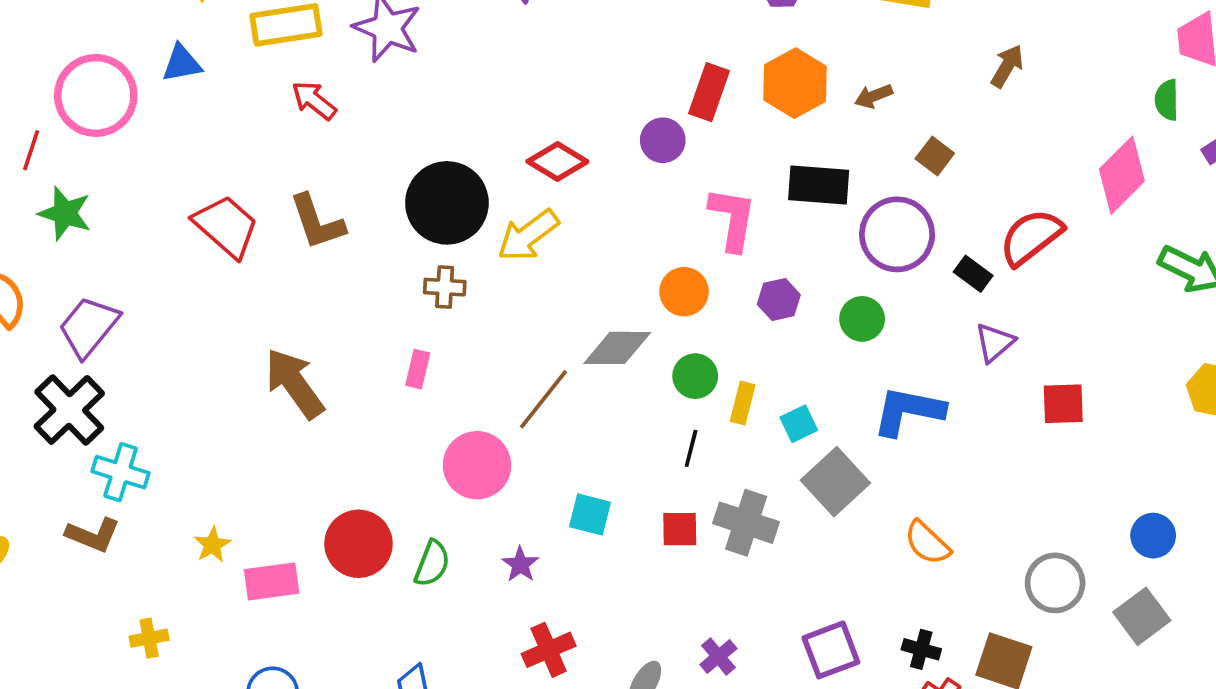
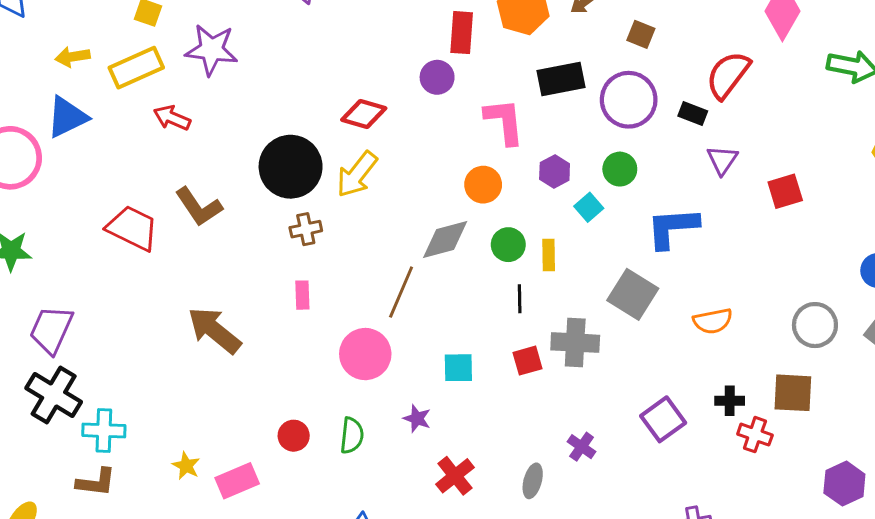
blue triangle: (182, 63) -> (67, 117), size x1.4
cyan square: (799, 424) -> (589, 207), moved
orange semicircle: (927, 543) -> (713, 321), turned -39
red circle: (358, 544) -> (294, 436), size x0.6

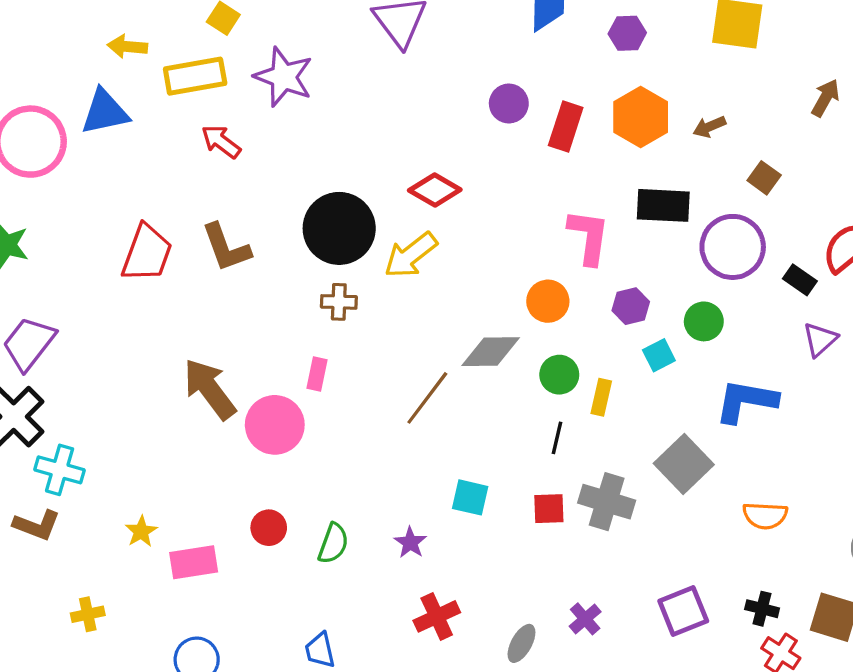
purple circle: (437, 77) -> (509, 103), moved
red trapezoid: (132, 228) -> (147, 253), turned 70
pink circle: (365, 354) -> (275, 425), moved

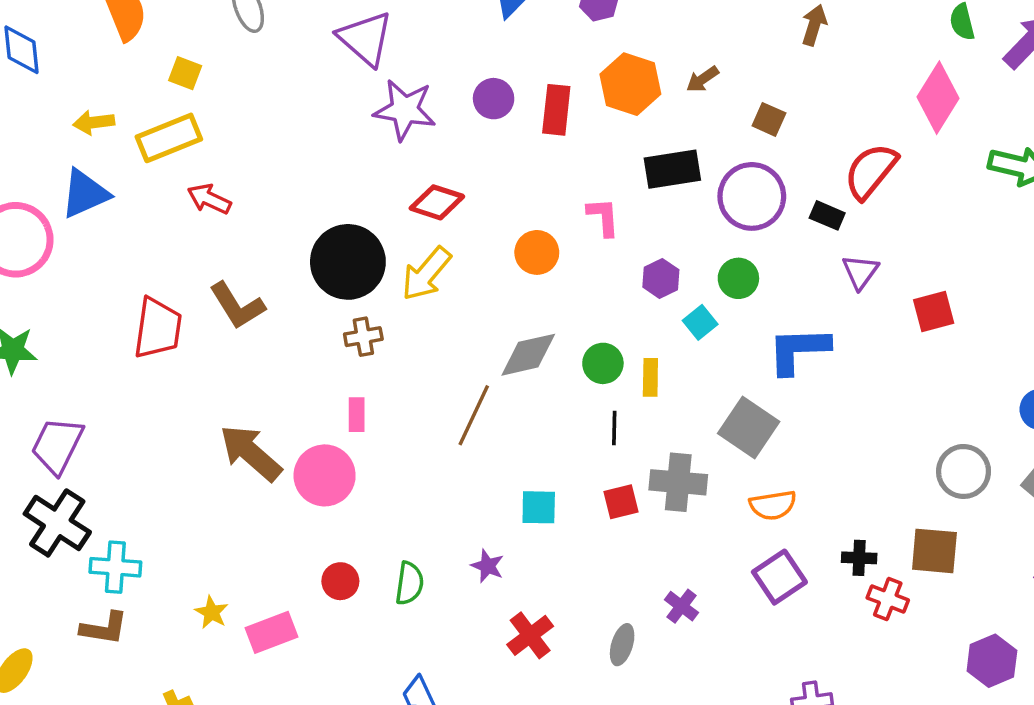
purple star: (284, 77) -> (405, 110), moved
pink L-shape: (589, 237) -> (603, 217), size x0.7
orange circle: (548, 301) -> (537, 252), moved
orange semicircle: (765, 516) -> (773, 505), moved

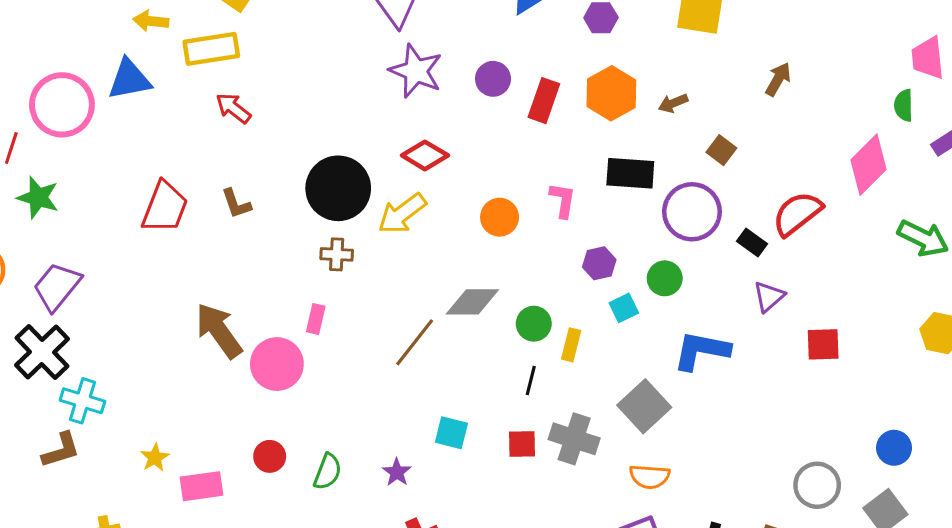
brown L-shape: (237, 306) -> (236, 204), size x0.7
brown L-shape: (104, 628) -> (61, 450), turned -39

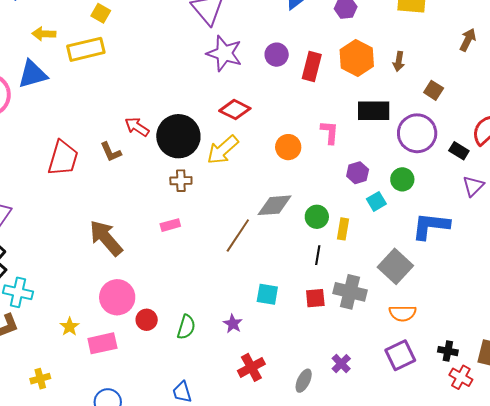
brown arrow: (673, 103) -> (399, 61), turned -54
red arrow: (233, 108) -> (137, 127), moved
pink rectangle: (316, 319) -> (170, 225), turned 66
pink circle: (277, 364) -> (117, 297), moved

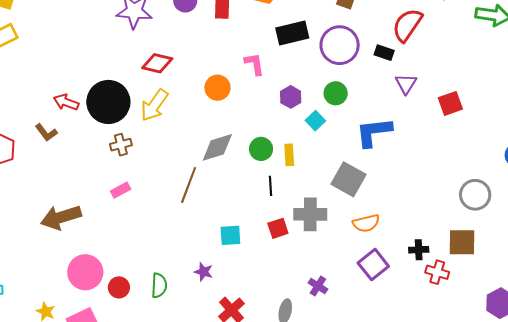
brown arrow: (106, 238) -> (61, 217), turned -54

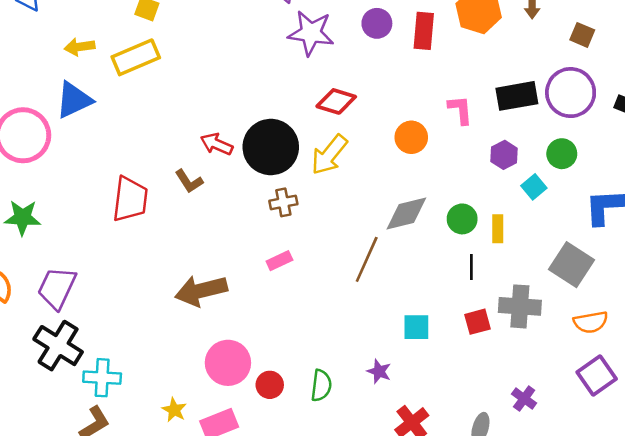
black rectangle: (292, 33) -> (517, 96), moved

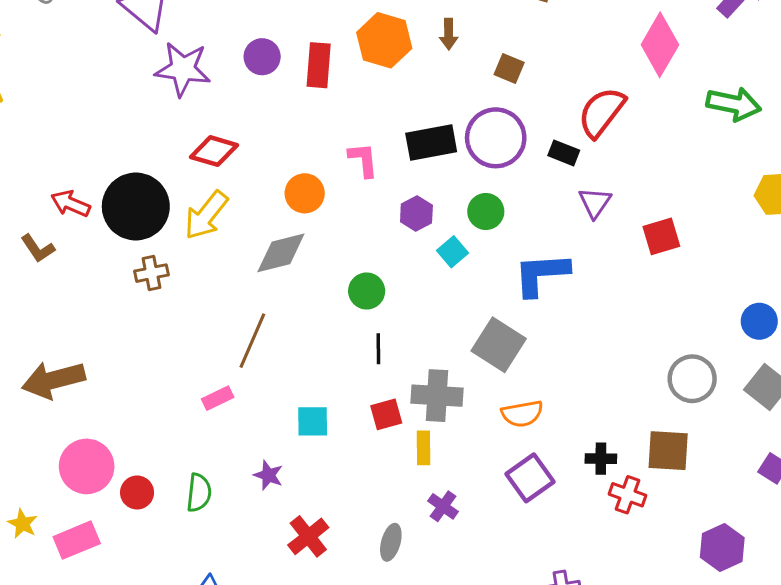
gray diamond: (406, 214) -> (281, 253), moved
yellow rectangle: (498, 229) -> (423, 448), moved
pink rectangle: (279, 261) -> (218, 398), moved

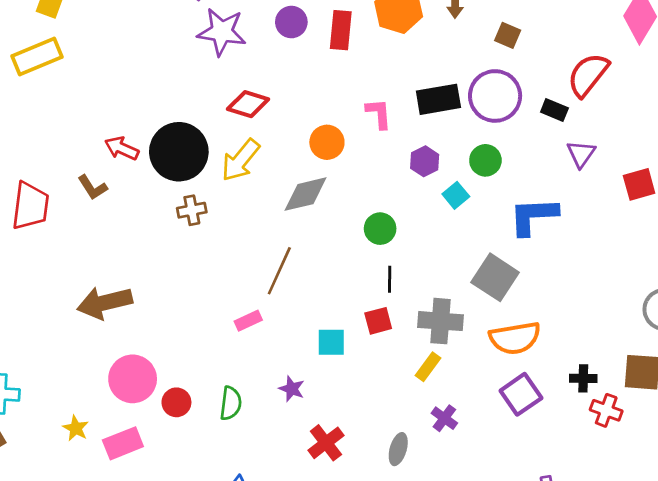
red square: (386, 414) -> (378, 321), moved
orange semicircle: (522, 414) -> (515, 338), size x1.4
yellow rectangle: (423, 448) -> (428, 367), turned 36

